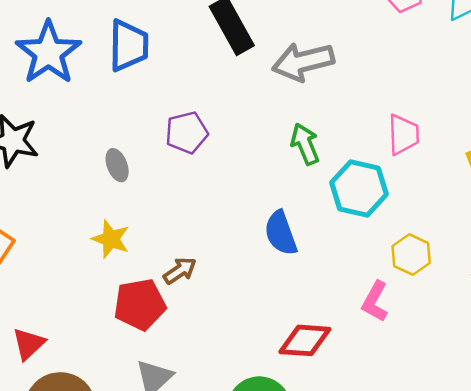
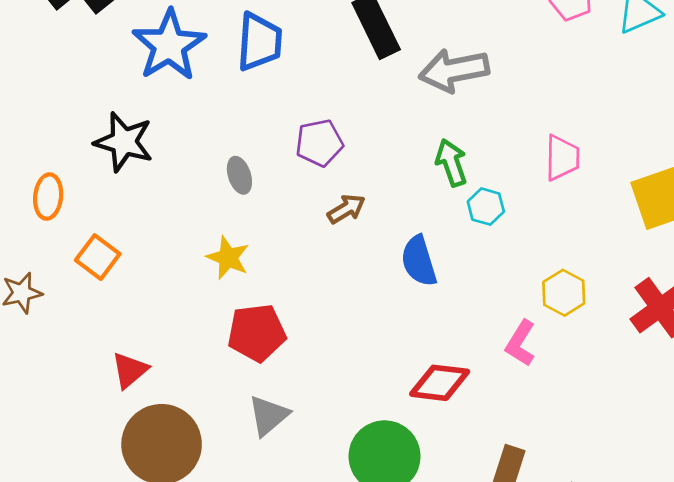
cyan hexagon: (359, 188) -> (486, 207), moved, size x0.6
brown arrow: (180, 271) -> (346, 209), moved

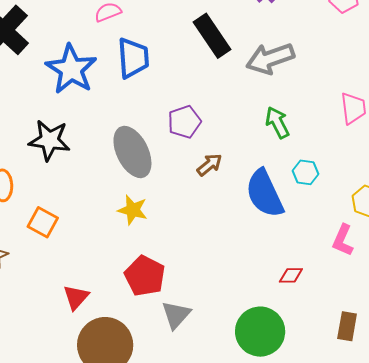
gray ellipse: (239, 175) -> (132, 152), size x2.0
cyan hexagon: (486, 207) -> (306, 172), moved
blue semicircle: (419, 261) -> (265, 194), size x1.4
red pentagon: (257, 333) -> (145, 276), moved, turned -30
red diamond: (440, 383) -> (291, 275), size x0.6

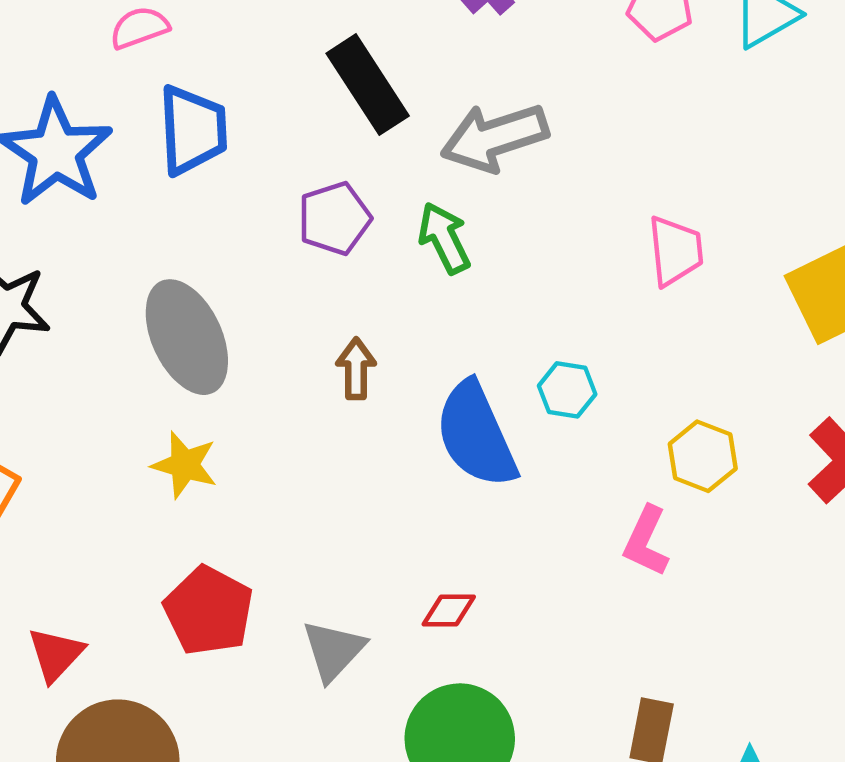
purple pentagon: (184, 122) -> (334, 218), moved
green arrow: (277, 122) -> (444, 238), moved
brown arrow: (210, 165) -> (356, 369), turned -52
red diamond: (291, 275) -> (449, 611), moved
gray triangle: (176, 315) -> (333, 650), moved

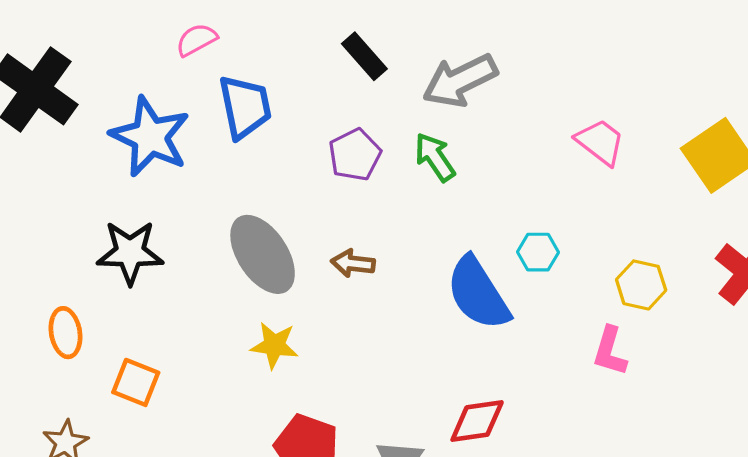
black rectangle: (368, 85) -> (364, 56), size x0.7
pink trapezoid: (675, 251) -> (600, 142), turned -38
brown arrow: (356, 369) -> (353, 263), moved, turned -75
red diamond: (449, 611) -> (477, 421), size x1.5

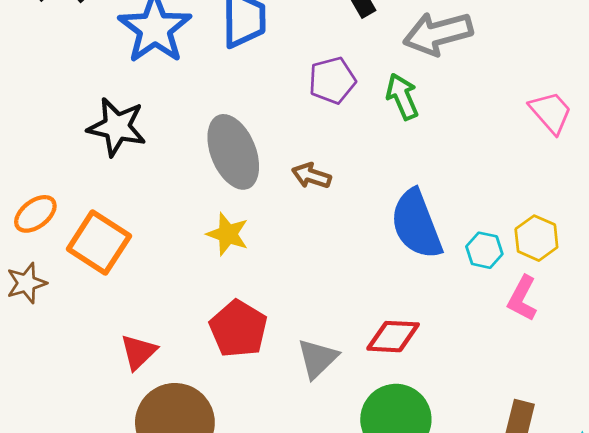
cyan hexagon: (538, 252) -> (484, 250), moved
yellow hexagon: (641, 285) -> (536, 238), moved
orange ellipse: (66, 333) -> (35, 214), moved, turned 51
orange square: (136, 382) -> (99, 242), size x1.4

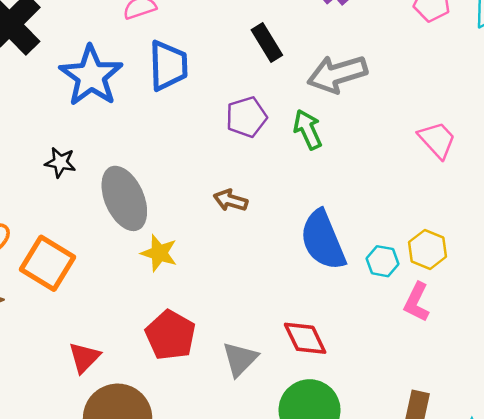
black star: (117, 127) -> (60, 162), size x0.6
gray ellipse: (233, 152) -> (124, 198), moved
red diamond: (393, 337) -> (305, 338), turned 63

